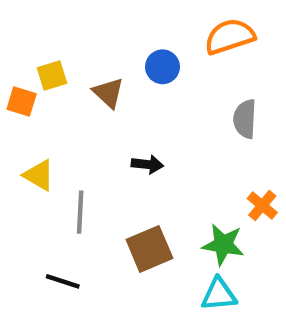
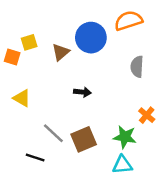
blue circle: (162, 67) -> (91, 38), size x1.6
brown triangle: (108, 93) -> (61, 52), turned 36
gray line: (80, 212) -> (53, 133), moved, turned -50

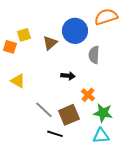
gray semicircle: (137, 67) -> (94, 55), moved
orange cross: (147, 115) -> (88, 95), moved
black line: (35, 158) -> (55, 134), moved

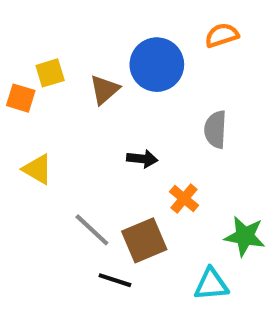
orange semicircle: (106, 17) -> (222, 35), size x0.7
gray semicircle: (94, 55) -> (215, 129), moved
green star: (103, 113) -> (245, 236), moved

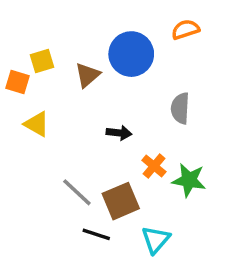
yellow triangle: (38, 169) -> (37, 124), moved
green star: (245, 236) -> (189, 180), moved
cyan triangle: (211, 284) -> (156, 240), moved, turned -44

